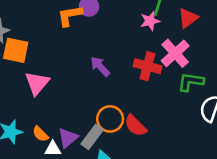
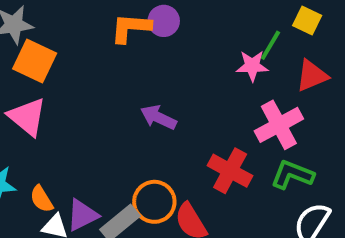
red cross: (147, 66) -> (230, 171), moved
purple arrow: (100, 67) -> (158, 117), turned -35
pink triangle: (37, 83) -> (27, 117), moved, turned -44

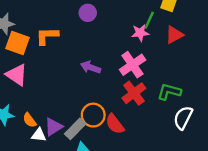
orange L-shape: (131, 28) -> (47, 36), moved
pink cross: (279, 125) -> (133, 65), moved
red cross: (230, 171) -> (134, 93), turned 30

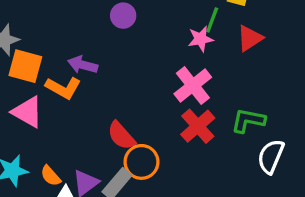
orange L-shape: (47, 36) -> (63, 88), moved, turned -145
purple arrow: (90, 67) -> (83, 65), moved
red semicircle: (115, 124) -> (121, 136), moved

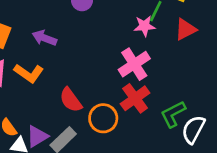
orange L-shape: (63, 88) -> (29, 73), moved
green L-shape: (248, 120) -> (173, 114), moved, turned -44
orange circle: (141, 162) -> (103, 118), moved

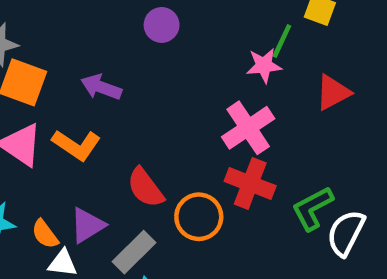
red triangle: (185, 29) -> (333, 92), moved
red cross: (135, 98) -> (250, 184), turned -32
purple triangle: (37, 136) -> (87, 225), moved

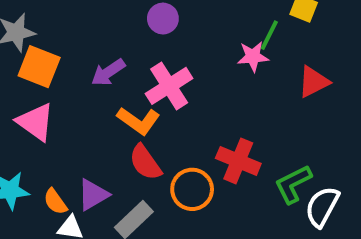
purple arrow: (101, 87) -> (108, 72), turned -56
pink cross: (248, 128) -> (169, 86), moved
orange L-shape: (76, 145) -> (138, 121), moved

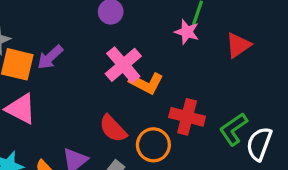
pink star: (253, 56) -> (187, 32), turned 30
purple arrow: (108, 72) -> (50, 57), moved
orange L-shape: (138, 121) -> (146, 83), moved

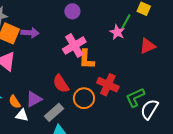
purple arrow: (50, 57) -> (30, 33), turned -144
orange L-shape: (146, 83) -> (86, 59), turned 55

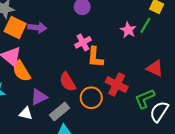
green line: (126, 22) -> (145, 25), moved
pink cross: (74, 46) -> (83, 42), size x0.7
red triangle: (147, 46) -> (155, 68), moved, turned 48
orange semicircle: (15, 102) -> (21, 71), moved, size x1.5

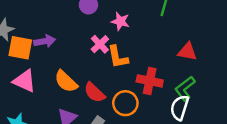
pink star: (128, 30) -> (120, 21), moved
orange semicircle: (21, 71) -> (66, 81), moved
white semicircle: (159, 112) -> (180, 108), moved

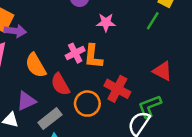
pink star: (120, 21) -> (106, 22), turned -30
purple arrow: (45, 41) -> (15, 31), moved
pink cross: (100, 44) -> (75, 53), moved

